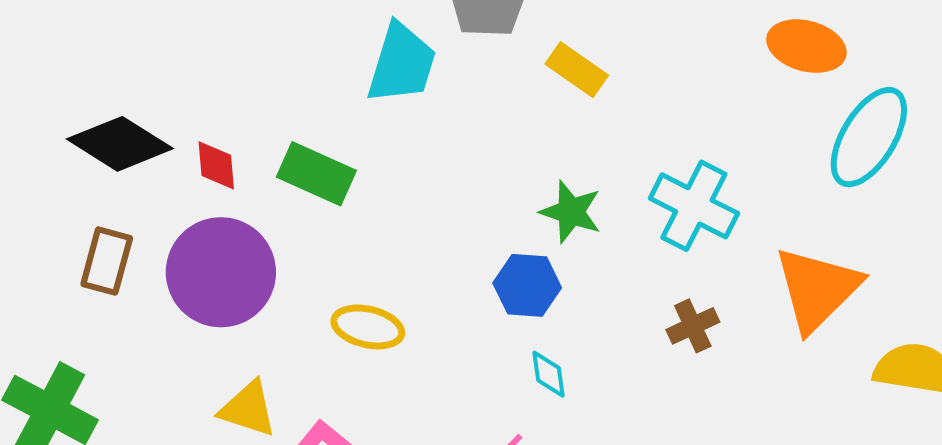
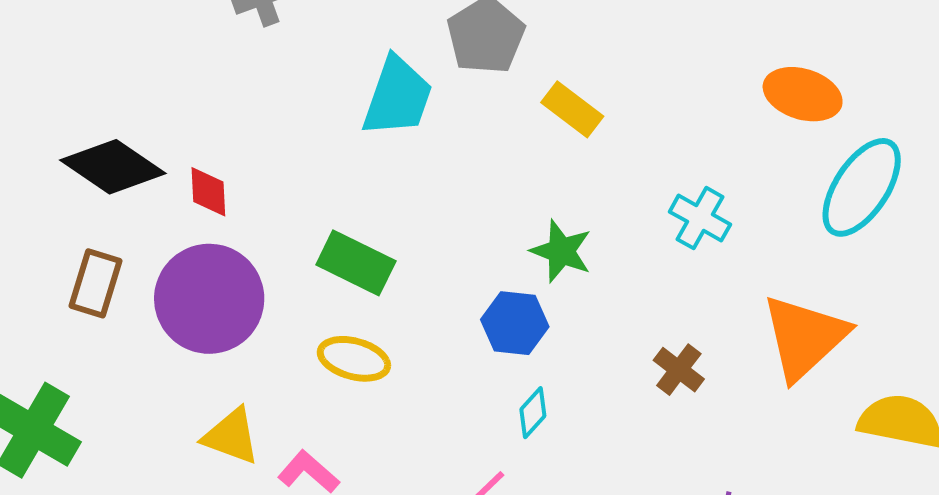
green rectangle: (316, 174) -> (356, 263), moved
cyan cross: (694, 206) -> (700, 218), moved, size x0.7
brown cross: (693, 326) -> (679, 370), turned -30
cyan diamond: (549, 374) -> (533, 413), turned 48

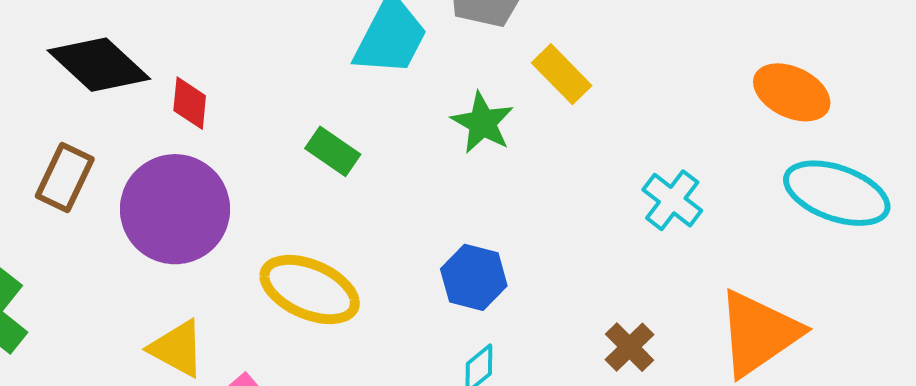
cyan ellipse: (862, 187) -> (837, 193), turned 68
green star: (561, 251) -> (482, 123), moved
green rectangle: (356, 263) -> (333, 151), moved, size x0.7
yellow ellipse: (354, 359) -> (310, 289), size x1.4

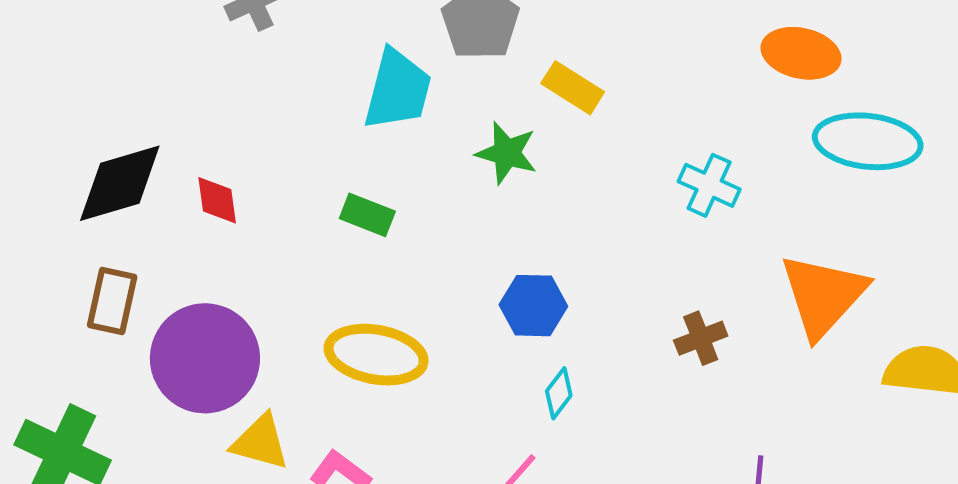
black diamond: (99, 65) -> (120, 183), turned -46
purple circle: (175, 209) -> (205, 358), moved
brown cross: (629, 347) -> (701, 338), turned 36

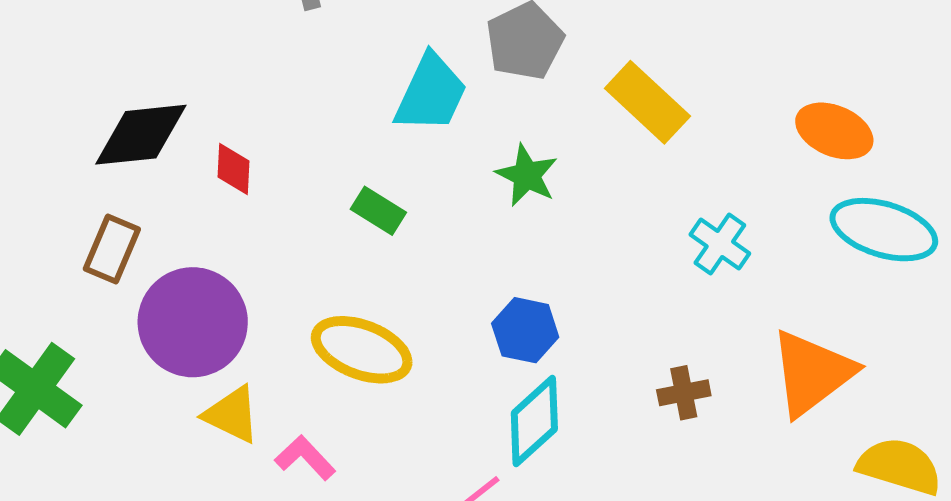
yellow rectangle: (573, 88) -> (647, 102), moved, size x1.4
cyan diamond: (559, 393) -> (534, 421), size x1.8

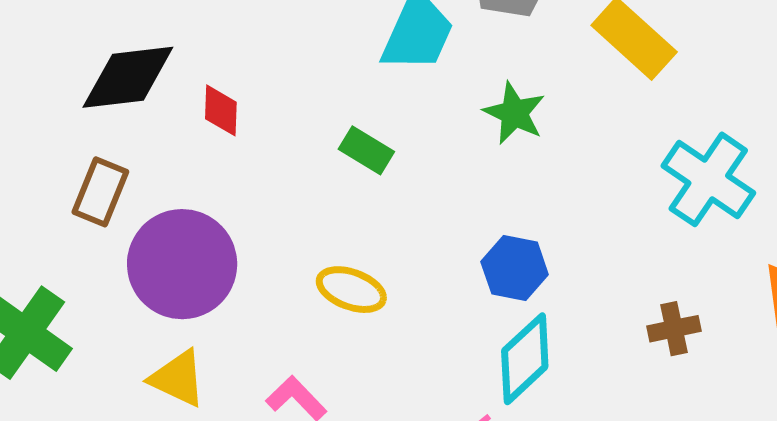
cyan cross: (720, 244) -> (708, 179), size x1.5
yellow ellipse: (362, 350) -> (351, 290), size x0.7
yellow triangle: (232, 415) -> (178, 378), moved

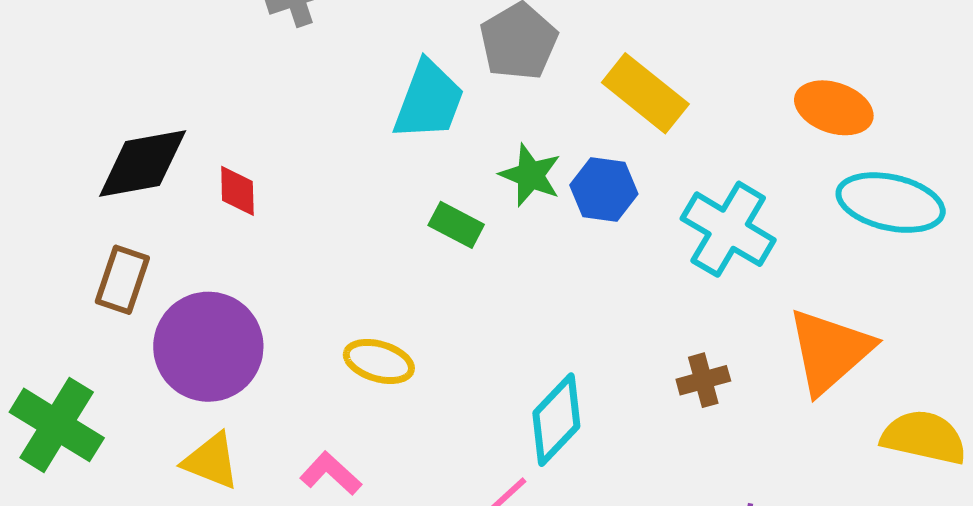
green rectangle: (366, 150) -> (456, 225), moved
blue hexagon: (515, 268) -> (604, 190), moved

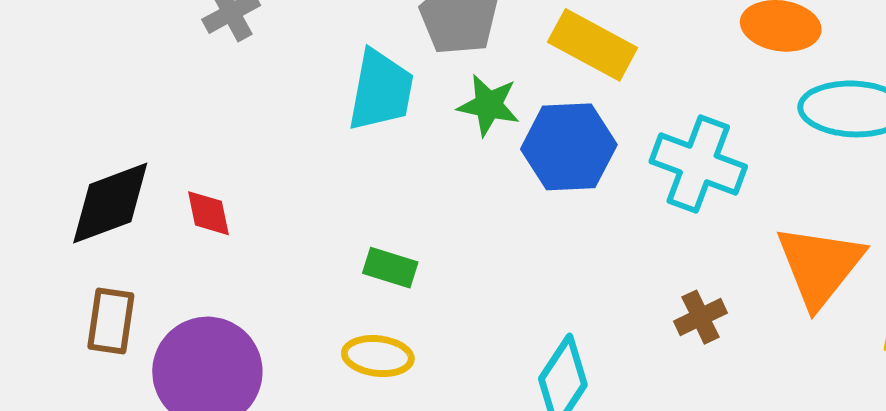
green star: (530, 175) -> (489, 105), moved
blue hexagon: (604, 190) -> (569, 147), size x1.4
green rectangle: (456, 225) -> (390, 268), moved

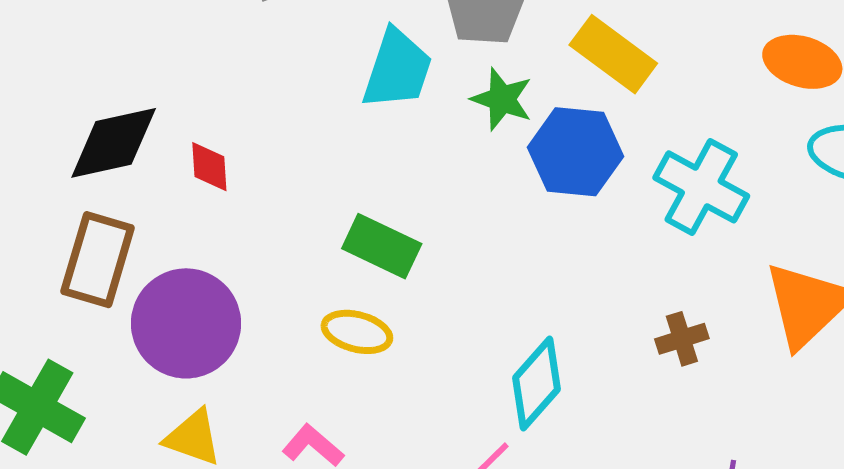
green rectangle: (390, 268) -> (382, 246), size x1.4
brown rectangle: (111, 321) -> (98, 260), size x1.4

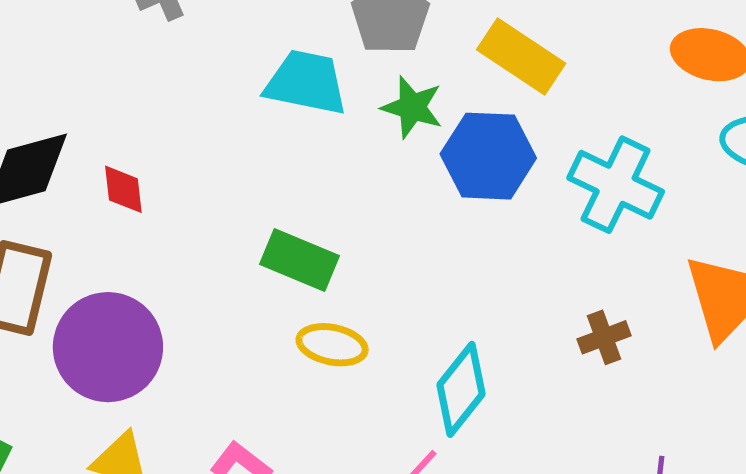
cyan trapezoid: (397, 69) -> (306, 83), turned -94
yellow ellipse: (357, 332) -> (332, 345), moved

